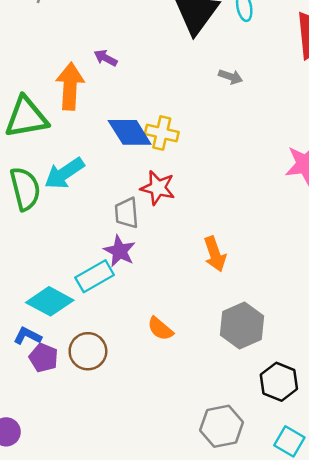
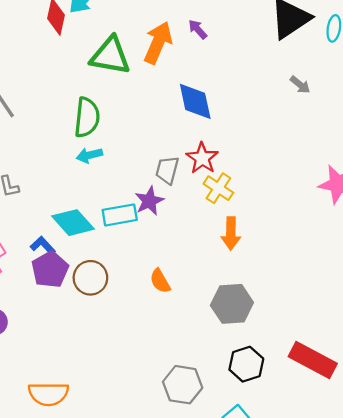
yellow cross: (162, 133) -> (218, 188), moved
cyan arrow: (64, 173) -> (89, 155), moved, size x0.7
purple pentagon: (44, 358) -> (50, 270), size x1.4

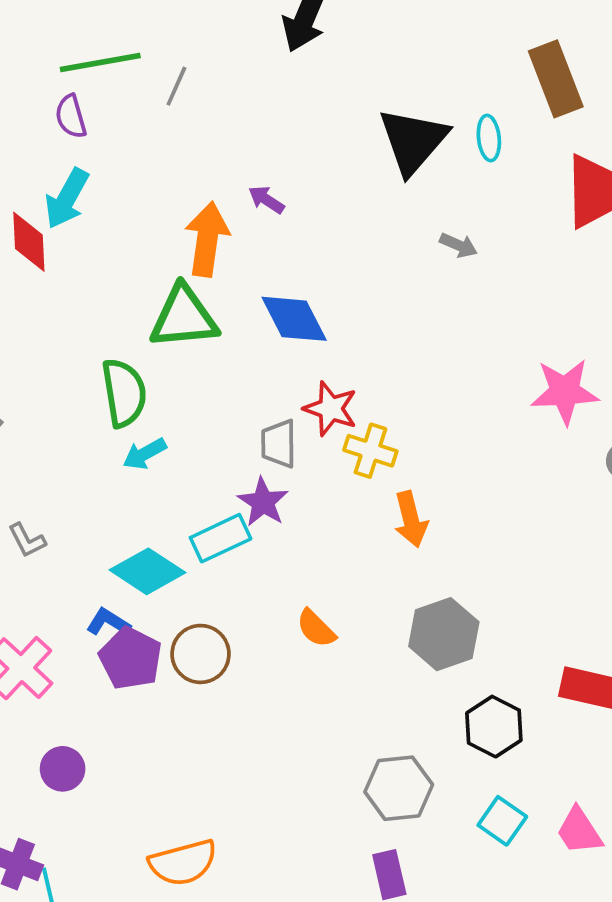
green triangle: (110, 56) -> (184, 317), moved

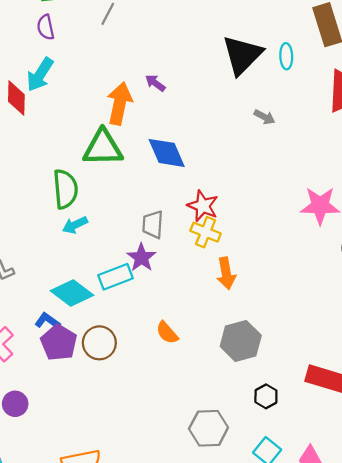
red star: (331, 409) -> (203, 206), moved
black hexagon: (494, 727) -> (266, 396), size x0.7

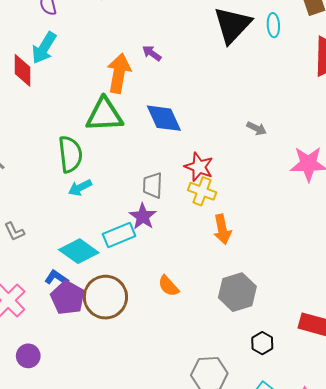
gray arrow: (264, 117) -> (257, 128), moved
brown circle: (99, 343) -> (105, 297), size x1.4

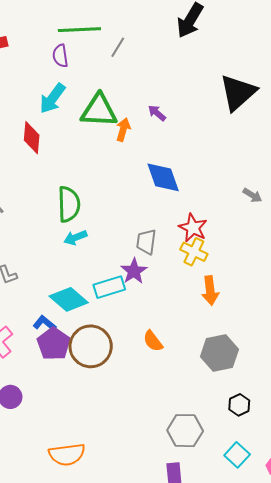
red diamond: (22, 70) -> (32, 138), moved
orange arrow: (119, 73) -> (123, 130), size x0.6
green triangle: (104, 115) -> (99, 111), moved

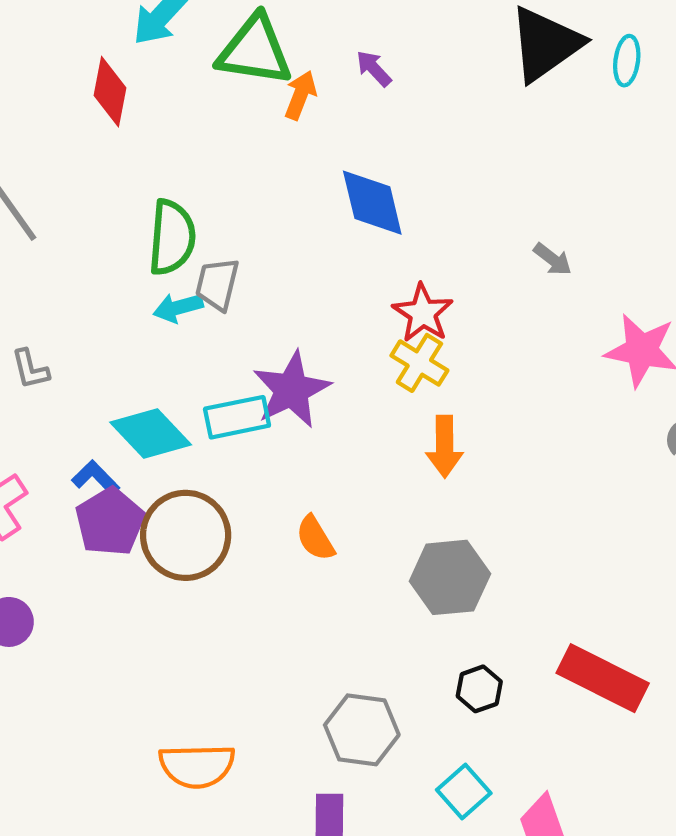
gray trapezoid: (146, 242) -> (217, 284), moved
purple star: (134, 271) -> (292, 390), size x1.4
orange semicircle: (67, 454) -> (197, 766), moved

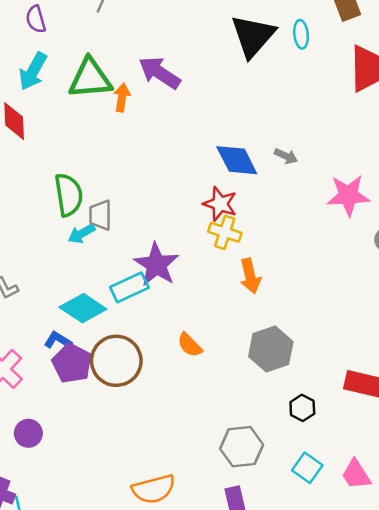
purple arrow: (374, 69) -> (160, 73), size x1.8
blue diamond: (372, 203) -> (237, 160), moved

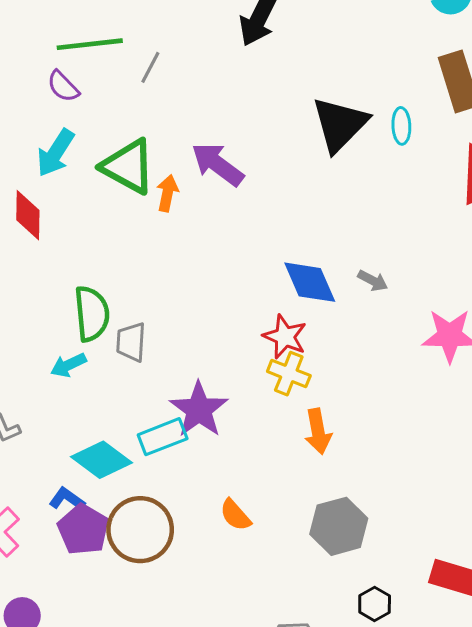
purple semicircle: (36, 19) -> (63, 86), turned -32
green triangle: (90, 79) -> (128, 166), turned 30
cyan arrow: (81, 234) -> (68, 365), moved

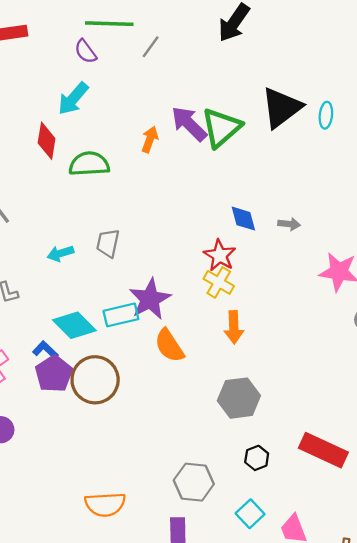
green triangle: (128, 166) -> (221, 128), moved, turned 42
gray arrow: (373, 281) -> (289, 224), turned -30
blue diamond: (310, 282) -> (243, 219), size x0.7
green semicircle: (92, 314) -> (89, 164), moved, turned -96
orange semicircle: (235, 515) -> (169, 346), moved, size x1.4

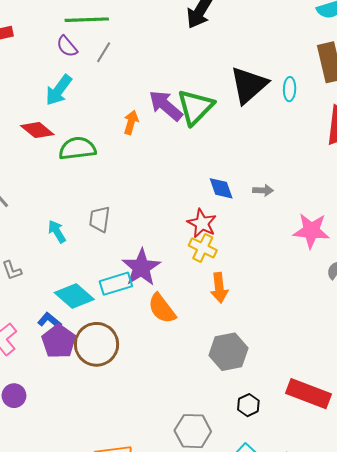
gray line: (151, 47) -> (104, 52), moved
red diamond: (47, 141) -> (37, 130), turned -56
cyan arrow: (60, 253) -> (57, 232), turned 80

